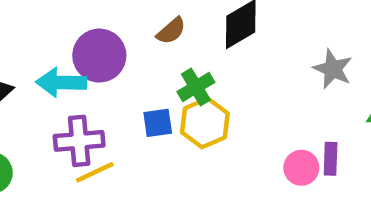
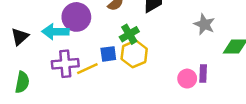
yellow line: (95, 172) -> (87, 69), moved

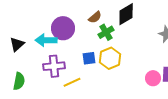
green cross: (129, 34) -> (106, 32), moved
yellow line: (87, 69) -> (72, 82), moved

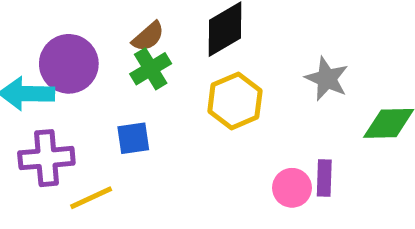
green cross: (106, 32) -> (151, 69), moved
yellow hexagon: (110, 58) -> (235, 101), moved

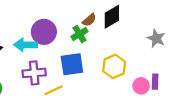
brown semicircle: (148, 37) -> (89, 20), moved
yellow hexagon: (235, 101) -> (114, 66), moved
blue square: (133, 138) -> (72, 64), size x1.6

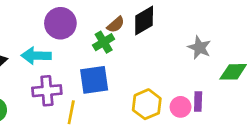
purple circle: (44, 32) -> (60, 23), moved
yellow hexagon: (114, 66) -> (147, 104), moved
yellow line: (54, 90) -> (71, 112), turned -54

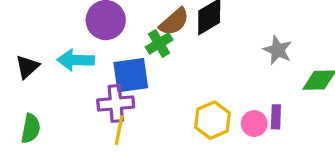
brown semicircle: (116, 25) -> (174, 22), size x1.4
blue square: (94, 80) -> (131, 75), moved
purple cross: (47, 91) -> (116, 103), moved

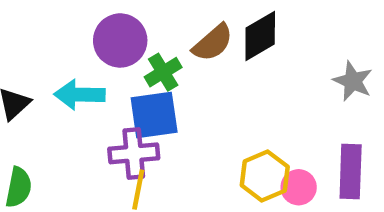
green cross: (159, 43) -> (163, 72), moved
purple rectangle: (276, 117) -> (351, 171), size x1.6
pink circle: (254, 123) -> (299, 187), moved

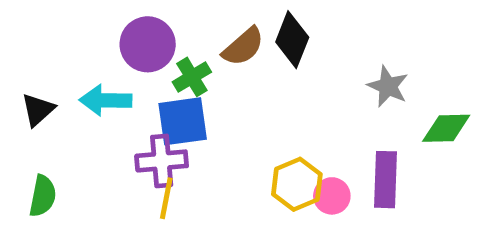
black diamond: (260, 36) -> (292, 40), turned -38

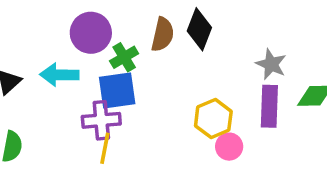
brown semicircle: (243, 47) -> (163, 35), turned -36
purple rectangle: (386, 180) -> (269, 106), moved
yellow hexagon: (297, 184) -> (213, 119), moved

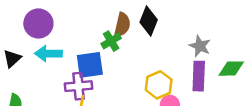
purple circle: (91, 33) -> (38, 23), moved
green cross: (124, 57) -> (111, 41), moved

